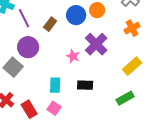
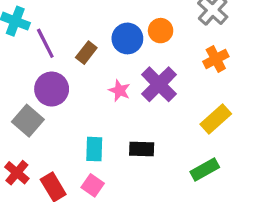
pink star: (73, 56) -> (120, 91), moved

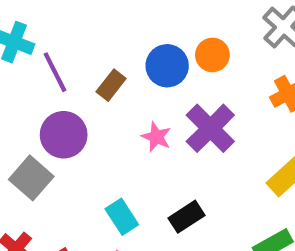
cyan rectangle: (94, 149) -> (122, 217), turned -35
black rectangle: (142, 149) -> (187, 217), turned -35

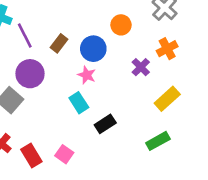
blue circle: (167, 66) -> (93, 49), moved
purple cross: (210, 128) -> (141, 67), moved, size x0.6
cyan rectangle: (122, 217) -> (79, 103), moved

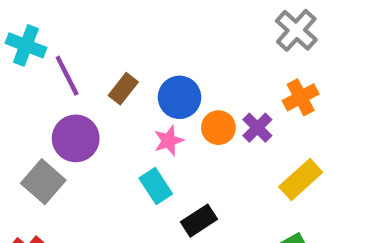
orange circle: (121, 25) -> (218, 128), moved
pink star: (87, 75) -> (169, 141), turned 30

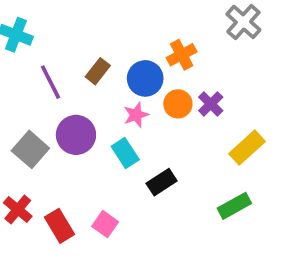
purple line: (67, 76) -> (50, 82), moved
orange cross: (301, 97) -> (182, 55), moved
purple circle: (76, 138) -> (76, 135), moved

